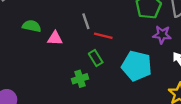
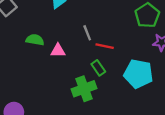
green cross: (80, 79) -> (84, 89), size x1.5

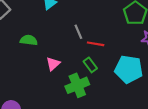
pink triangle: (58, 51) -> (53, 64), moved, turned -40

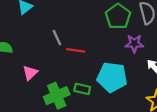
green rectangle: (90, 65) -> (82, 89), moved, turned -40

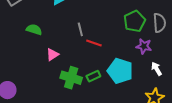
green rectangle: (82, 89) -> (93, 76), turned -48
green cross: (57, 96) -> (71, 78), turned 30

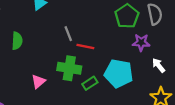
green semicircle: (34, 30) -> (17, 41), turned 84
pink triangle: (52, 55) -> (38, 81), moved
green cross: (71, 78) -> (69, 68), moved

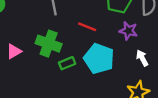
red line: (85, 46) -> (87, 27), moved

